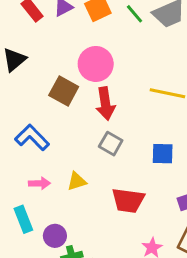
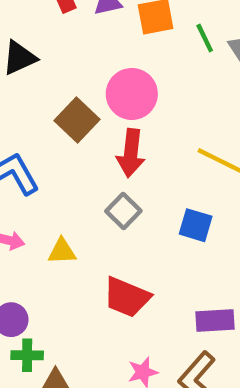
blue square: (163, 154) -> (196, 225), moved

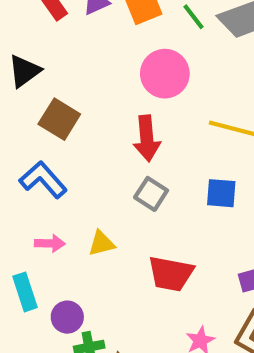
pink circle: (132, 94) -> (165, 74), moved
brown square: (77, 120) -> (59, 119), moved

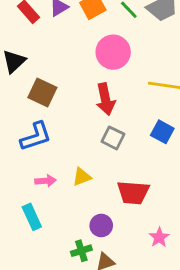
blue L-shape: (43, 180) -> (36, 136), turned 120
blue square: (221, 193) -> (162, 132), turned 30
purple circle: (67, 317) -> (101, 226), moved

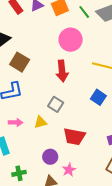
gray square: (113, 138) -> (56, 104), moved
pink star: (159, 237) -> (69, 170), moved
green cross: (81, 251) -> (19, 173), moved

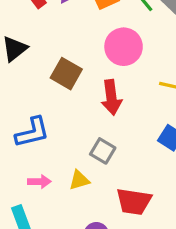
brown square: (20, 62) -> (66, 74), moved

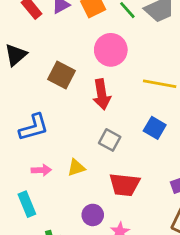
gray square: (103, 151) -> (110, 140), moved

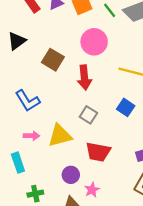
blue L-shape: (34, 127) -> (27, 101), turned 70
yellow triangle: (76, 168) -> (60, 136), size x1.6

